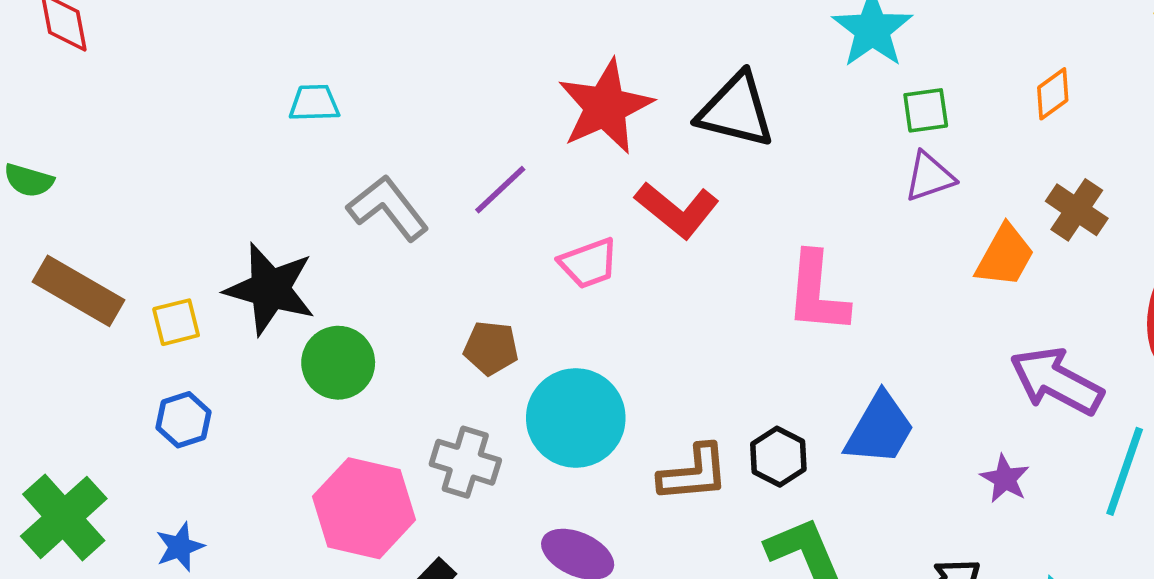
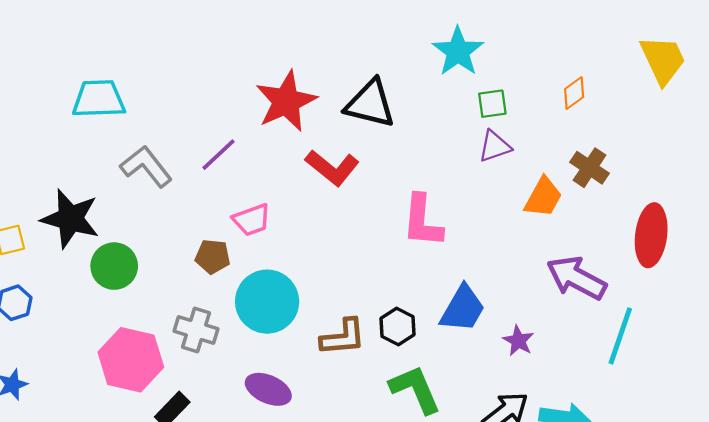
cyan trapezoid: (314, 103) -> (99, 99), size x1.6
pink trapezoid: (589, 263) -> (252, 220), moved
purple star: (1005, 479) -> (518, 341), moved

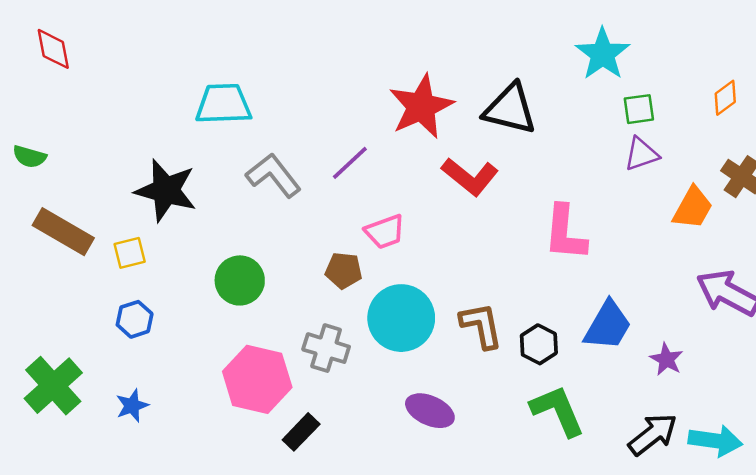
black star: (70, 219) -> (166, 190), moved
brown L-shape: (343, 337) -> (481, 326), moved, turned -96
purple ellipse: (268, 389) -> (430, 411), moved

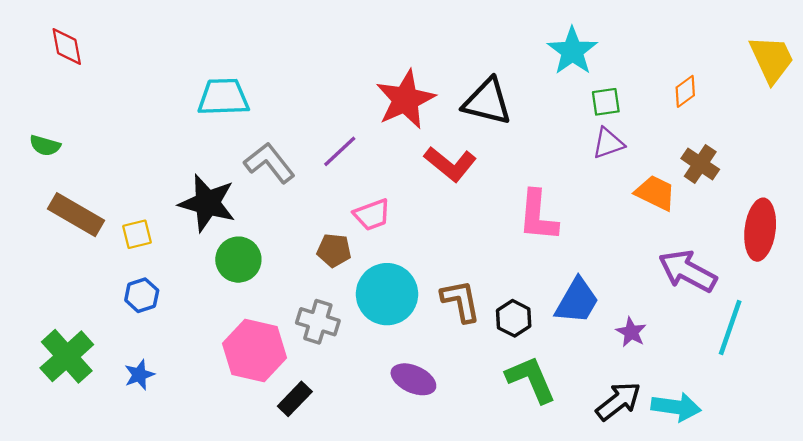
black star: (166, 190) -> (207, 203), moved
orange trapezoid: (693, 208) -> (655, 193), turned -93

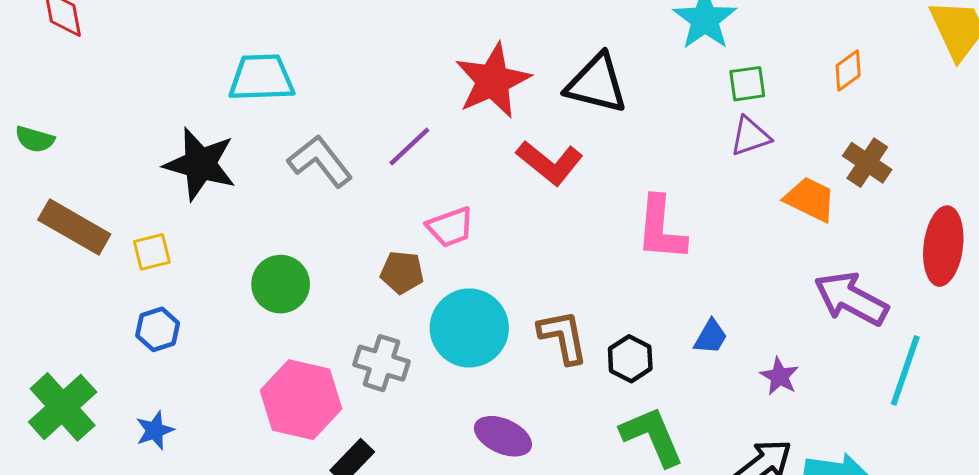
black star: (207, 203) -> (200, 164), moved
blue trapezoid: (577, 301) -> (711, 337), size x0.6

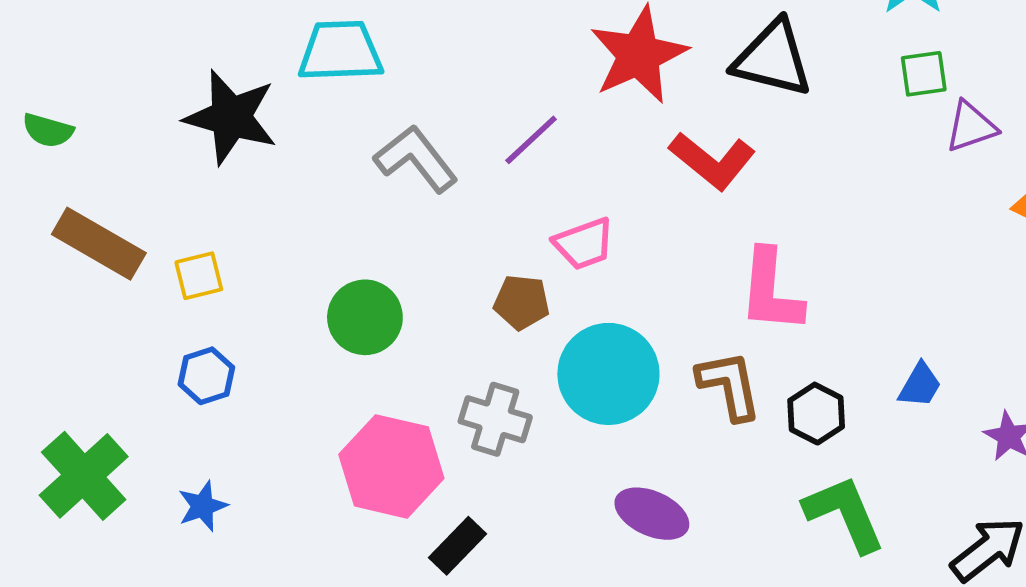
green square: (747, 84) -> (924, 74), moved
black star: (200, 164) -> (231, 117), moved
pink L-shape: (661, 228) -> (771, 291), moved

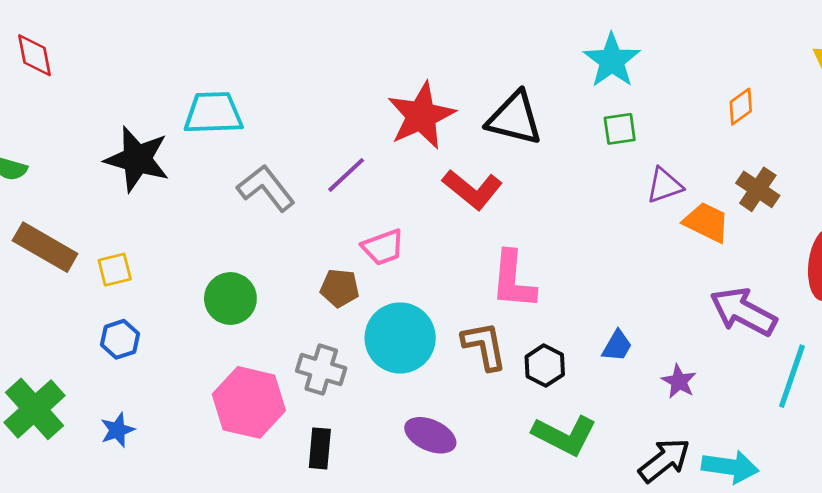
purple triangle: (971, 127) -> (664, 185), moved
green L-shape: (844, 514) -> (564, 435), turned 140
black rectangle: (457, 546) -> (320, 448), moved, turned -39

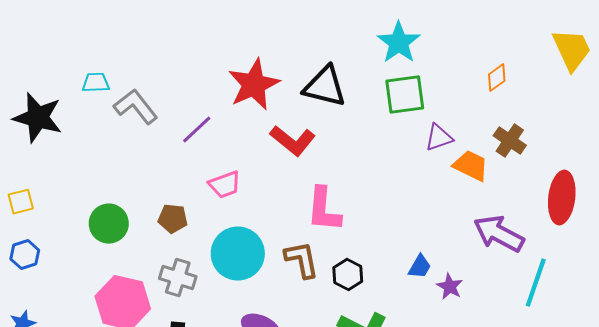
cyan trapezoid: (213, 113) -> (96, 83), size x0.6
green square: (620, 129) -> (405, 95), size x1.6
gray L-shape: (266, 188) -> (136, 107), moved
brown pentagon: (340, 288) -> (173, 219), moved
blue trapezoid: (617, 346) -> (420, 267), moved

